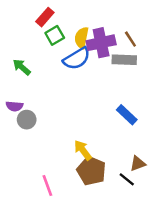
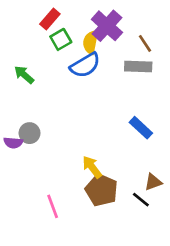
purple cross: (101, 43) -> (107, 26), moved, turned -36
purple semicircle: (14, 106) -> (13, 143), moved

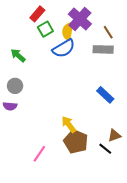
gray circle: (30, 133) -> (15, 86), moved
pink line: (53, 206) -> (39, 154), turned 54

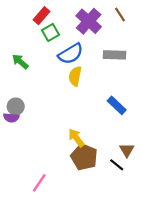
yellow semicircle: (68, 31) -> (75, 76), moved
brown line: (108, 32) -> (120, 14), moved
gray circle: (15, 86) -> (16, 106), moved
brown triangle: (114, 136) -> (127, 150), turned -40
pink line: (39, 154) -> (39, 183), moved

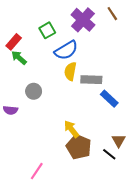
red rectangle: (42, 16) -> (14, 42), moved
gray rectangle: (114, 55) -> (91, 80), moved
gray circle: (16, 106) -> (34, 91), moved

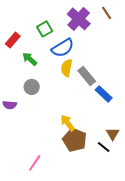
green arrow: (19, 58) -> (30, 59), moved
gray rectangle: (91, 80) -> (87, 76), turned 48

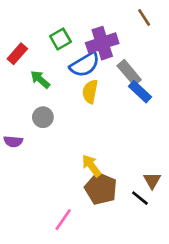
purple cross: (79, 19) -> (102, 43), moved, turned 30
gray rectangle: (87, 76) -> (129, 73), moved
blue rectangle: (104, 94) -> (140, 92), moved
pink line: (35, 163) -> (63, 220), moved

